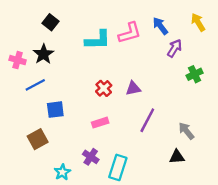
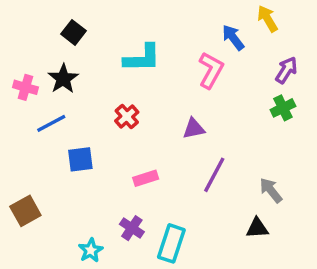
yellow arrow: (198, 22) -> (267, 19), moved
pink L-shape: (130, 33) -> (211, 70), moved, turned -45
purple arrow: (175, 48) -> (286, 70), moved
red cross: (104, 88) -> (127, 116), moved
brown square: (38, 139) -> (25, 211), moved

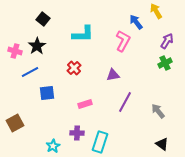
purple cross: (132, 228) -> (77, 133), turned -32
black triangle: (257, 228) -> (162, 144), moved, turned 40

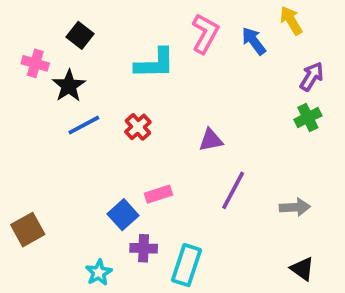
pink L-shape: (123, 41) -> (205, 34), moved
pink cross: (15, 51) -> (35, 63), moved
blue line: (30, 72) -> (84, 125), moved
blue square: (47, 93) -> (123, 215), moved, turned -35
gray arrow: (158, 111) -> (295, 207), turned 126

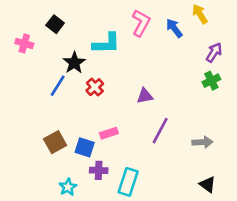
black star: (69, 86) -> (74, 63), moved
blue line: (84, 125) -> (58, 86), turned -30
blue square: (123, 215) -> (85, 147), turned -30
brown square: (28, 230) -> (55, 142), moved

